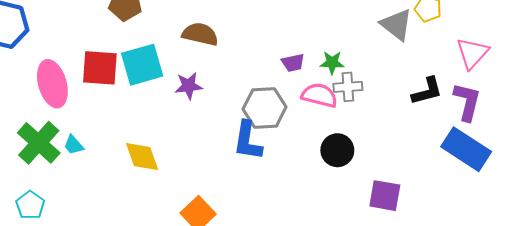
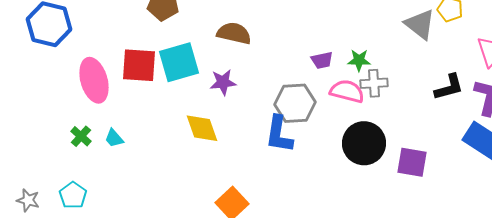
green cross: (39, 143) -> (81, 136), size x0.5
black circle: (337, 150) -> (364, 143), size x1.4
yellow diamond: (142, 157) -> (202, 128), moved
purple square: (385, 196) -> (412, 162), moved

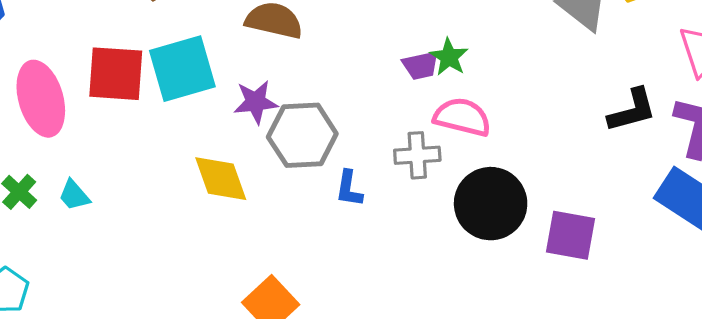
green star: (359, 60) -> (449, 57), moved, turned 30
gray cross: (374, 83) -> (417, 155), moved
gray hexagon: (295, 103) -> (302, 135), moved
blue L-shape: (279, 134) -> (349, 189), size x0.6

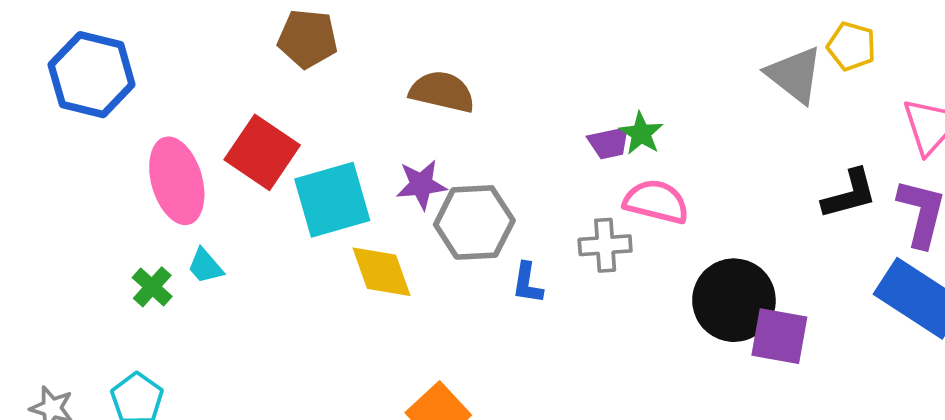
cyan square: (182, 69) -> (332, 200), moved
red square: (116, 74) -> (262, 152), turned 30
cyan trapezoid: (74, 195) -> (205, 266), moved
black circle: (491, 204) -> (734, 300), moved

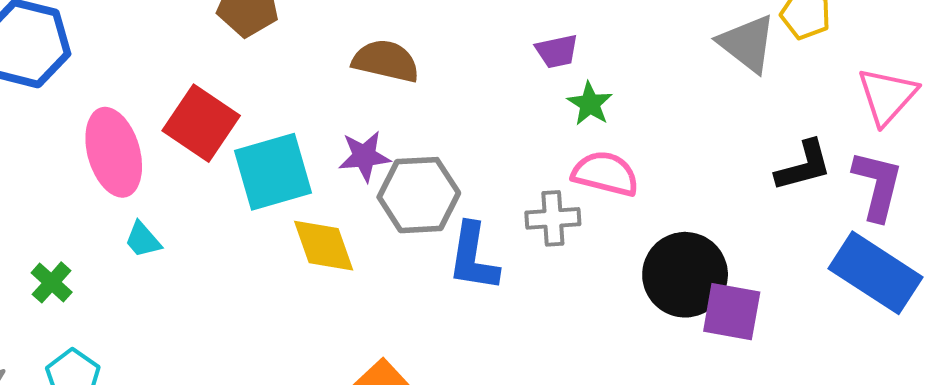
purple trapezoid: (609, 143) -> (557, 51), moved
blue L-shape: (527, 283) -> (473, 257), size x1.6
green cross: (152, 287) -> (52, 282), moved

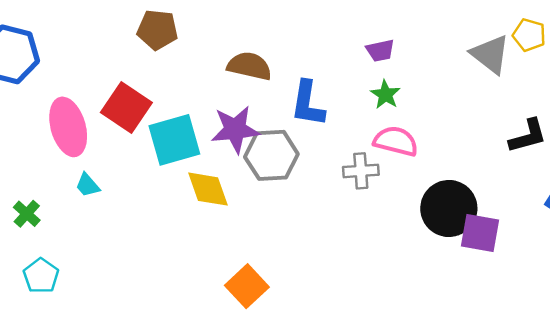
purple trapezoid: (557, 51) -> (380, 50), moved
purple star: (364, 156) -> (235, 129), size x1.4
blue L-shape: (473, 257) -> (308, 104), moved

